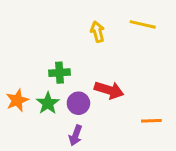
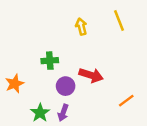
yellow line: (143, 24) -> (119, 21), turned 55
green star: (48, 103) -> (40, 113), moved
orange line: (151, 121) -> (126, 101), turned -35

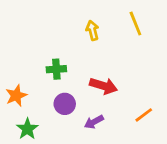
purple circle: (66, 86) -> (65, 104), moved
green star: (40, 113) -> (27, 129), moved
purple arrow: (63, 113) -> (94, 122), moved, turned 42

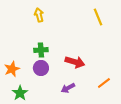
yellow arrow: (92, 30) -> (39, 15), moved
purple circle: (65, 104) -> (41, 68), moved

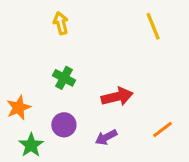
green cross: (41, 50) -> (64, 78), turned 32
red arrow: (75, 62) -> (117, 97), turned -30
purple circle: (41, 68) -> (64, 125), moved

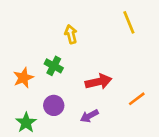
yellow arrow: (61, 23) -> (71, 34), moved
orange star: (19, 108) -> (23, 78), moved
orange line: (162, 129) -> (137, 99), moved

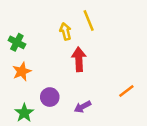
yellow line: (129, 22) -> (89, 20), moved
green cross: (54, 66) -> (17, 42), moved
red arrow: (99, 82) -> (79, 59), moved, turned -80

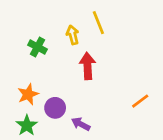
green cross: (17, 42) -> (38, 47), moved
orange star: (22, 72) -> (28, 94), moved
purple arrow: (83, 107) -> (81, 124), moved, turned 56

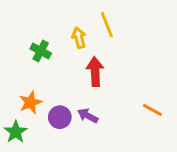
orange line: (140, 101) -> (152, 110), turned 66
purple arrow: (81, 124) -> (88, 116), moved
green star: (27, 125) -> (16, 132), moved

